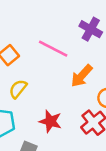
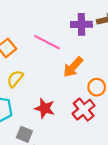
purple cross: (91, 29) -> (81, 24), turned -30

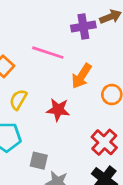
red star: (45, 108) -> (58, 110), moved
red cross: (84, 110) -> (104, 142), moved

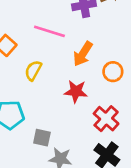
yellow semicircle: (18, 100) -> (33, 70), moved
red star: (58, 110) -> (76, 91), moved

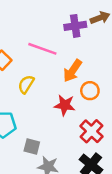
orange circle: (113, 72) -> (90, 91), moved

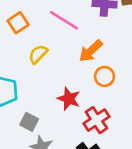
red star: (65, 105) -> (69, 99), moved

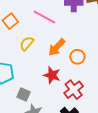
orange arrow: (91, 51) -> (57, 47), moved

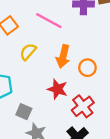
orange arrow: (57, 47) -> (63, 56), turned -30

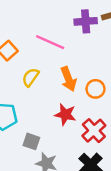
orange arrow: (63, 56) -> (68, 79), turned -30

